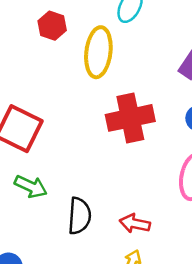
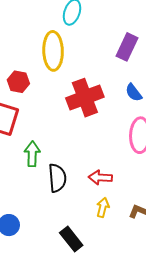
red hexagon: (52, 26) -> (18, 82), moved
green arrow: (31, 187) -> (32, 154), moved, turned -105

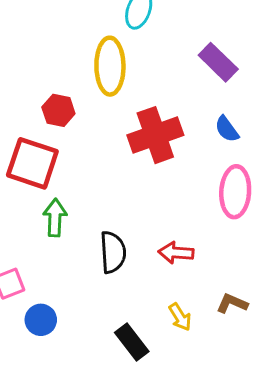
purple rectangle: (127, 47) -> (218, 62), turned -72
green arrow: (32, 154) -> (55, 218), moved
yellow arrow: (103, 207) -> (180, 317), moved, turned 132

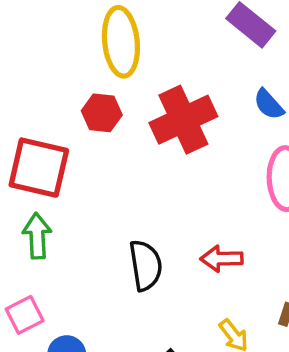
red hexagon: (58, 110) -> (102, 113), moved
green arrow: (55, 218) -> (37, 236), moved

